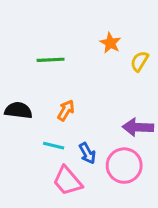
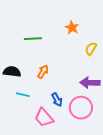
yellow semicircle: (139, 61) -> (91, 49), moved
cyan line: (54, 146) -> (23, 95), moved

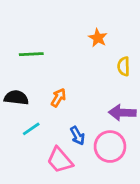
green line: (33, 39) -> (31, 54), moved
yellow semicircle: (91, 49) -> (124, 66), turned -32
cyan line: (23, 95) -> (31, 129), turned -48

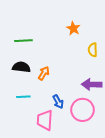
black semicircle: (16, 98) -> (21, 67), moved
cyan line: (31, 129) -> (23, 97), turned 32
pink trapezoid: (60, 160) -> (45, 120), turned 45

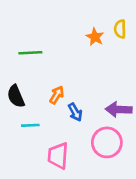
yellow semicircle: (93, 50) -> (120, 29), moved
black semicircle: (21, 67) -> (16, 96), moved, turned -120
blue arrow: (58, 102) -> (75, 112), moved

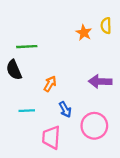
black semicircle: (16, 96) -> (14, 70), moved
purple arrow: (119, 109) -> (100, 82), moved
blue arrow: (75, 112) -> (65, 109), moved

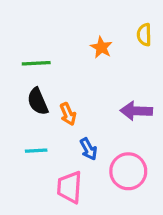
orange star: (84, 33) -> (101, 47), moved
black semicircle: (14, 70) -> (38, 101), moved
orange arrow: (50, 84) -> (68, 114), turned 126

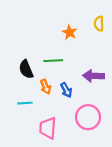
green line: (36, 63) -> (53, 61), moved
orange arrow: (68, 114) -> (46, 87), moved
blue arrow: (89, 149) -> (66, 90), moved

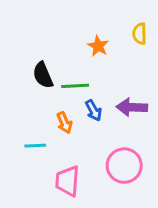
black semicircle: (26, 69) -> (43, 75), moved
blue arrow: (66, 90) -> (93, 110), moved

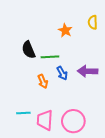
cyan line: (35, 146) -> (23, 113), moved
pink circle: (124, 166) -> (73, 121), moved

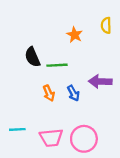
blue arrow: (62, 73) -> (73, 93), moved
cyan line: (23, 113) -> (17, 129), moved
pink trapezoid: (45, 120) -> (51, 138), turned -100

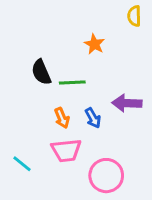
yellow semicircle: (106, 25) -> (134, 16), moved
cyan line: (17, 129) -> (22, 164), turned 42
pink trapezoid: (51, 138) -> (66, 150), moved

